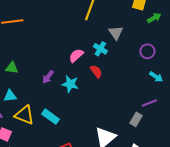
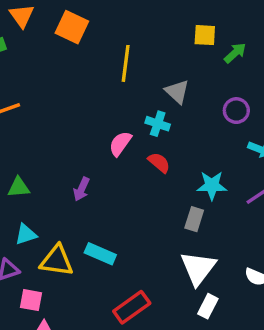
cyan star: (70, 84) -> (212, 185), moved
gray rectangle: (136, 119) -> (194, 219), moved

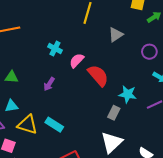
gray triangle: (177, 92) -> (116, 35), turned 35
cyan cross: (158, 124) -> (55, 49), moved
red semicircle: (159, 163) -> (98, 76), size x1.6

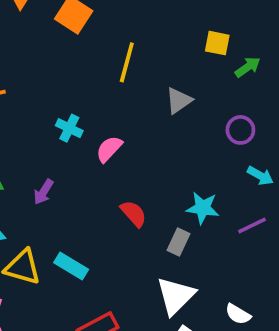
red semicircle: (98, 76) -> (134, 214), moved, size x0.7
purple arrow: (49, 84) -> (43, 192), moved

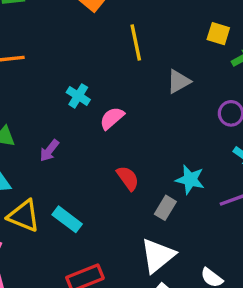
yellow line: (127, 62) -> (136, 42), turned -33

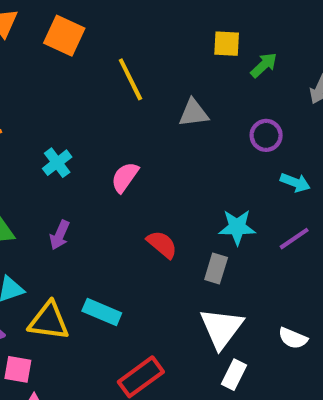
gray triangle: (179, 81) -> (194, 113), turned 36
cyan cross: (78, 96) -> (57, 163), moved, turned 35

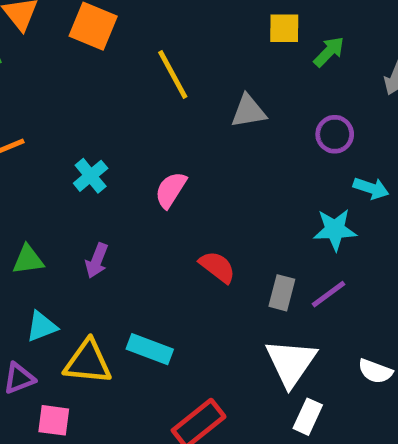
cyan star: (237, 227) -> (335, 230), moved
purple line: (294, 239) -> (329, 294), moved

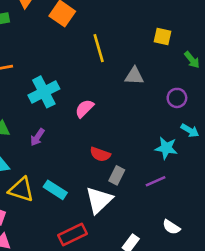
green arrow: (329, 52) -> (192, 60), moved, turned 84
cyan cross: (91, 176) -> (44, 92), size x1.6
red semicircle: (217, 267) -> (100, 154), turned 150
gray rectangle: (282, 293) -> (117, 175), moved
white triangle: (291, 363) -> (99, 200), moved

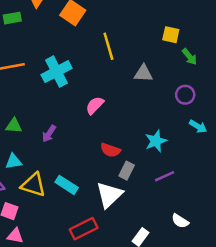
green arrow: (192, 60) -> (190, 57), moved
cyan cross: (44, 92) -> (57, 72), moved
cyan star: (166, 148) -> (156, 141), moved, turned -30

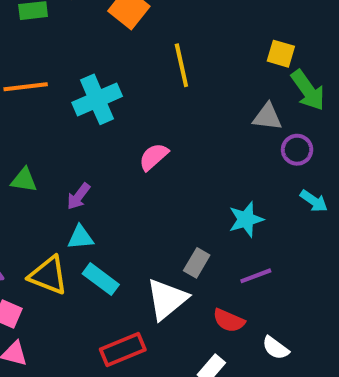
green arrow: (190, 57) -> (308, 90), size x1.5
gray triangle: (143, 73) -> (267, 117), moved
red semicircle: (110, 150) -> (229, 321), moved
cyan triangle: (13, 161) -> (80, 237), moved

